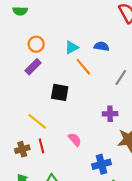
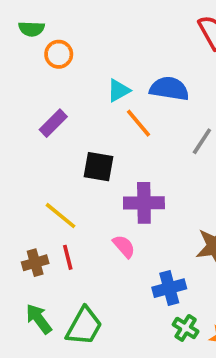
orange circle: (36, 44) -> (59, 54), moved
blue semicircle: (102, 46) -> (169, 89), size x1.5
purple cross: (110, 114) -> (144, 203), moved, size x1.5

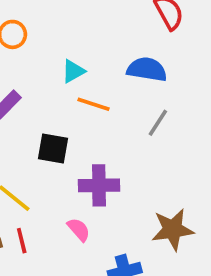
blue semicircle: (169, 89) -> (147, 69), moved
orange line: (138, 123) -> (93, 104), turned -32

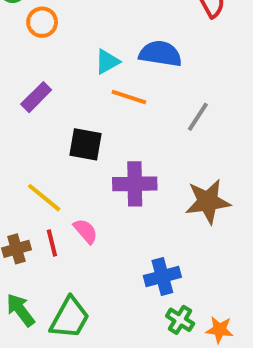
blue semicircle: (147, 69) -> (160, 54), moved
pink semicircle: (79, 230) -> (85, 231), moved
brown star: (173, 230) -> (208, 202), moved

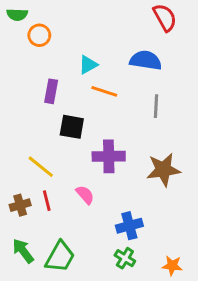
blue semicircle: (160, 54) -> (146, 60), moved
purple rectangle: (36, 97) -> (51, 91), moved, turned -35
gray line: (198, 117) -> (156, 106), turned -30
pink semicircle: (85, 231) -> (85, 195), moved
green cross: (180, 320) -> (125, 258), moved

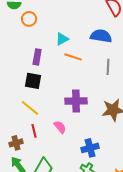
black square: (72, 127) -> (33, 81), moved
brown cross: (20, 205) -> (16, 143), moved

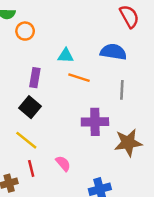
cyan triangle: (62, 39) -> (66, 56), turned 32
black square: (33, 81) -> (30, 107), turned 30
purple cross: (76, 101) -> (95, 122), moved

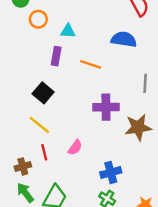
cyan triangle: (66, 56) -> (68, 31), moved
purple rectangle: (35, 78) -> (56, 56), moved
gray line: (122, 90) -> (145, 83), moved
pink semicircle: (63, 163) -> (75, 147), turned 77

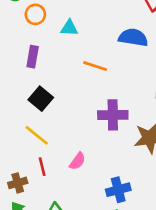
purple rectangle: (56, 56) -> (33, 57), moved

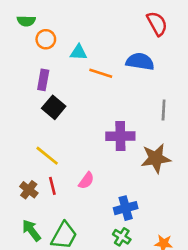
orange line: (95, 66) -> (101, 73), moved
black square: (41, 99) -> (54, 107), moved
brown cross: (18, 183) -> (29, 190), moved, turned -36

